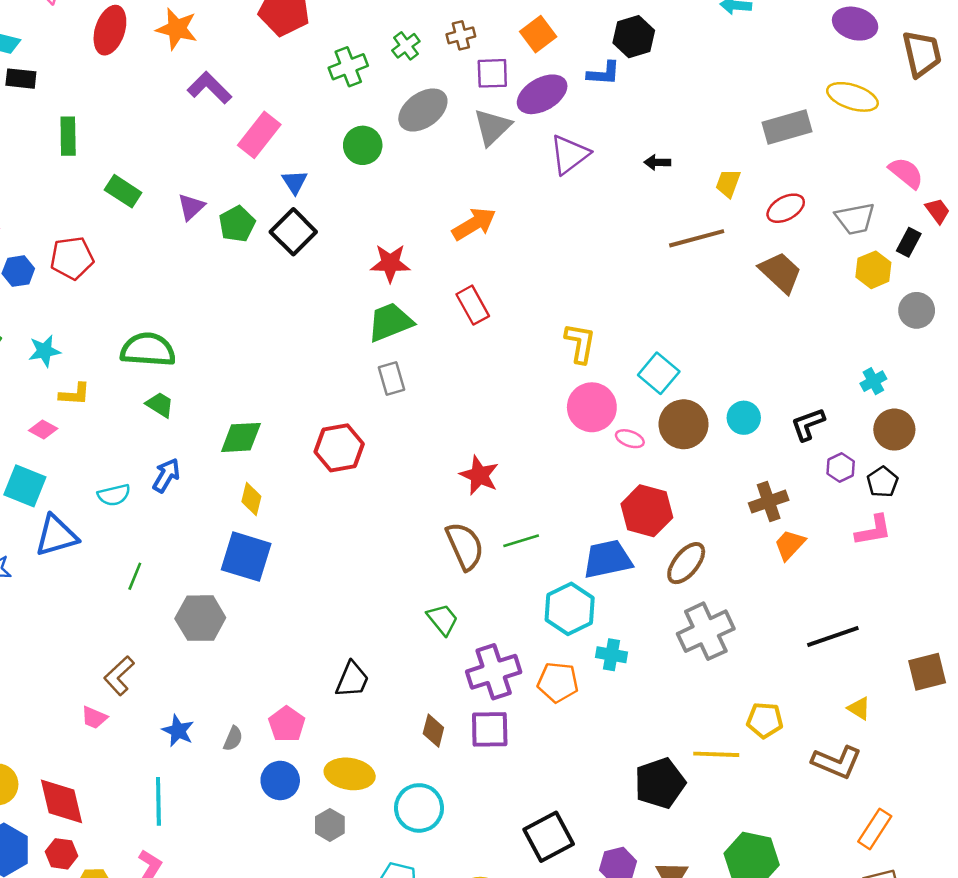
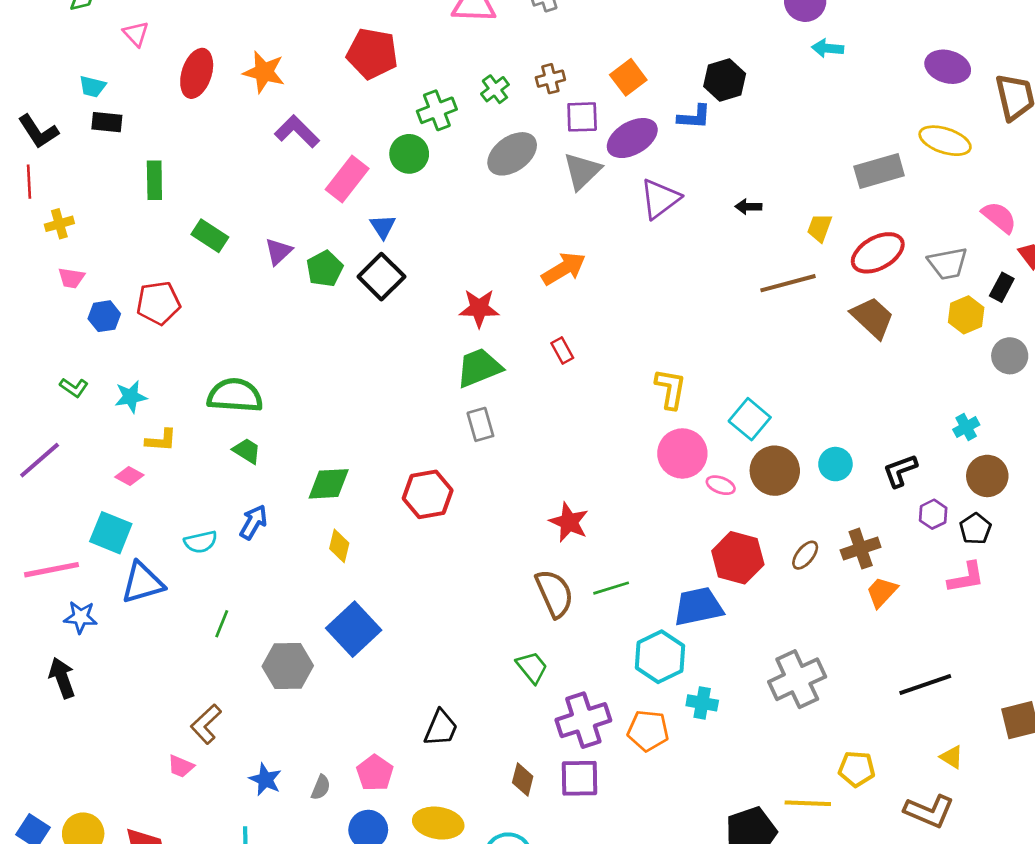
green circle: (363, 145) -> (409, 154), moved
red ellipse: (786, 208) -> (878, 253), size x1.4
red rectangle: (473, 305) -> (562, 351), size x0.7
blue square: (246, 557) -> (354, 629), moved, turned 30
brown ellipse: (686, 563) -> (805, 555), moved, size x0.7

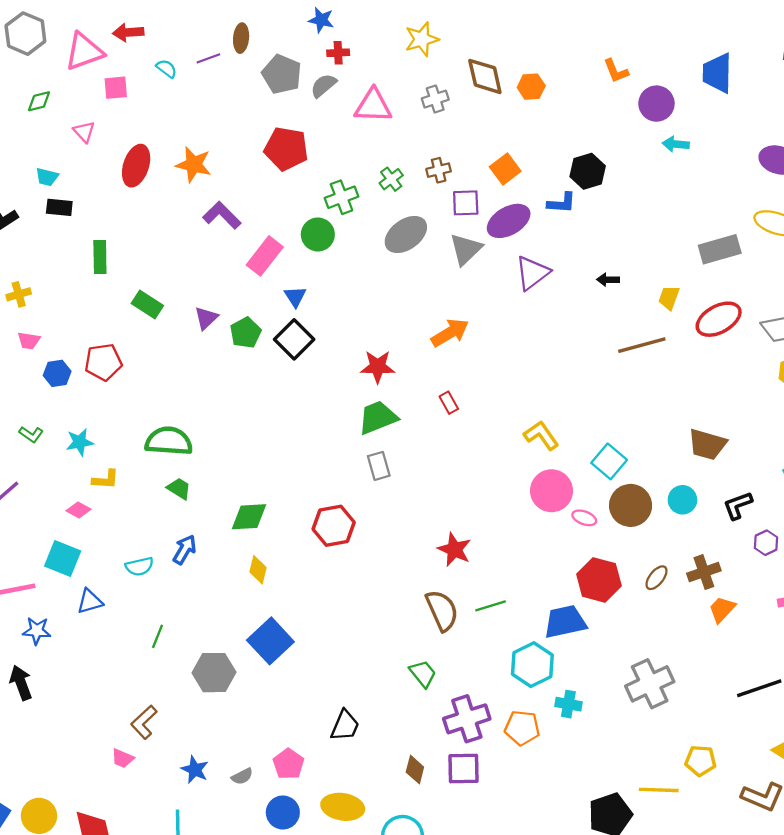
brown trapezoid: (872, 318) -> (707, 444), moved, turned 153
yellow L-shape: (671, 389) -> (541, 435), turned -45
blue triangle: (143, 583) -> (90, 601), size x0.7
gray semicircle: (321, 787) -> (242, 776), turned 40

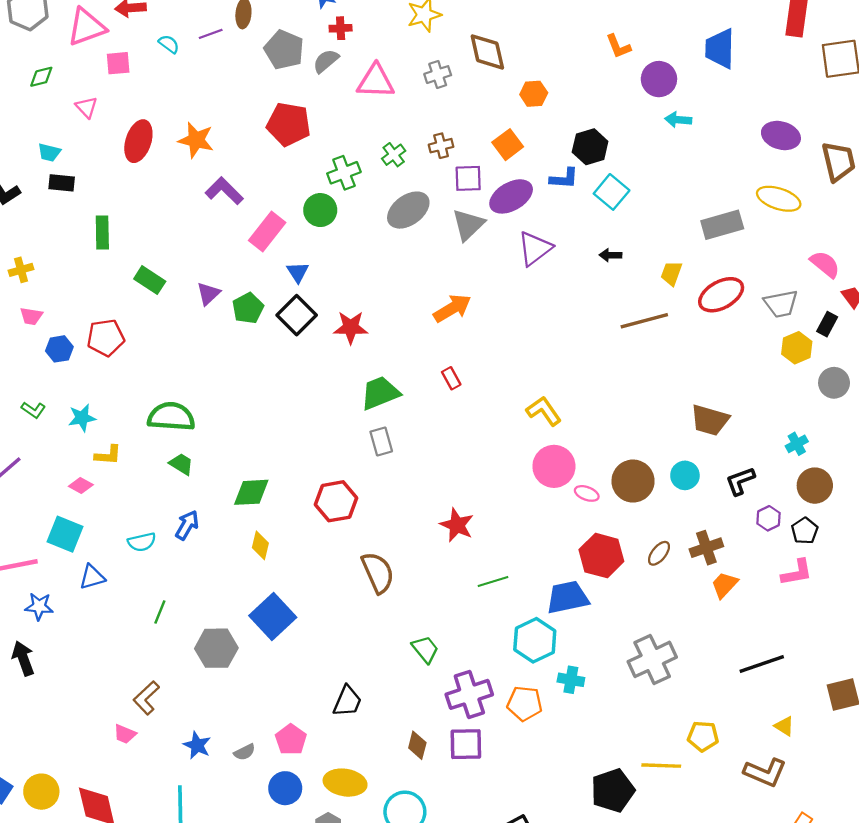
orange hexagon: (531, 87) -> (534, 94), moved
red star: (378, 367) -> (351, 327), moved
cyan square: (609, 461) -> (612, 192), moved
brown semicircle: (442, 610) -> (378, 573), moved

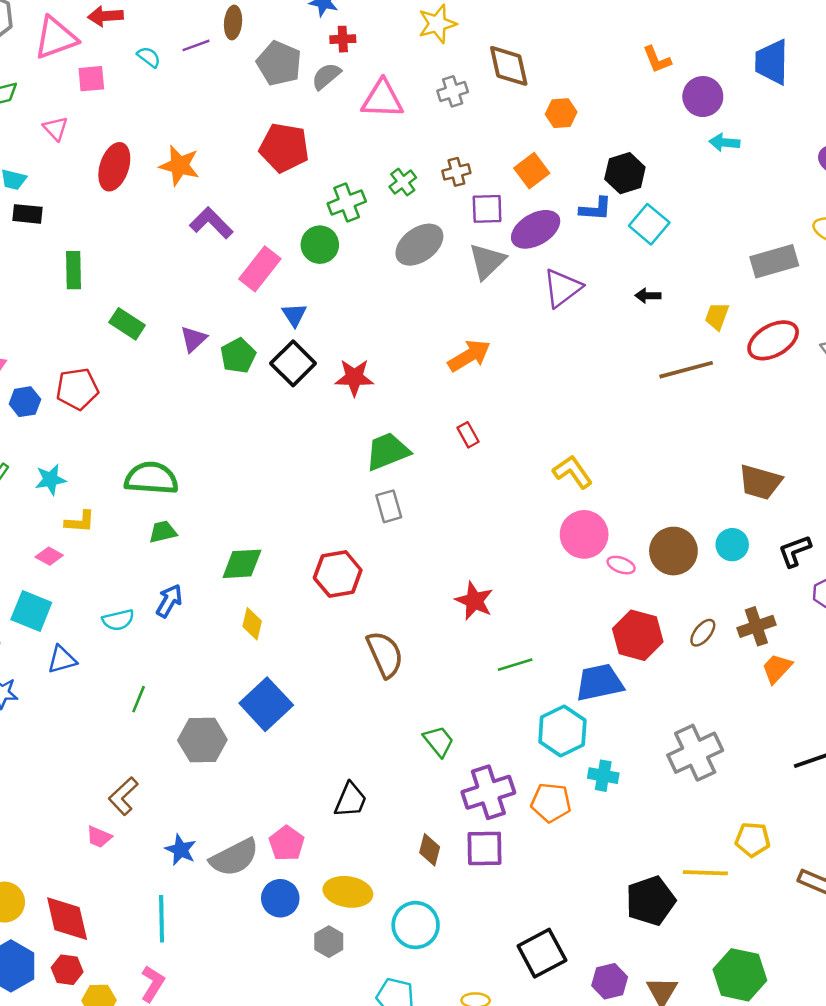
green trapezoid: (181, 464) -> (163, 532), turned -45
gray semicircle: (245, 752) -> (234, 857), size x2.0

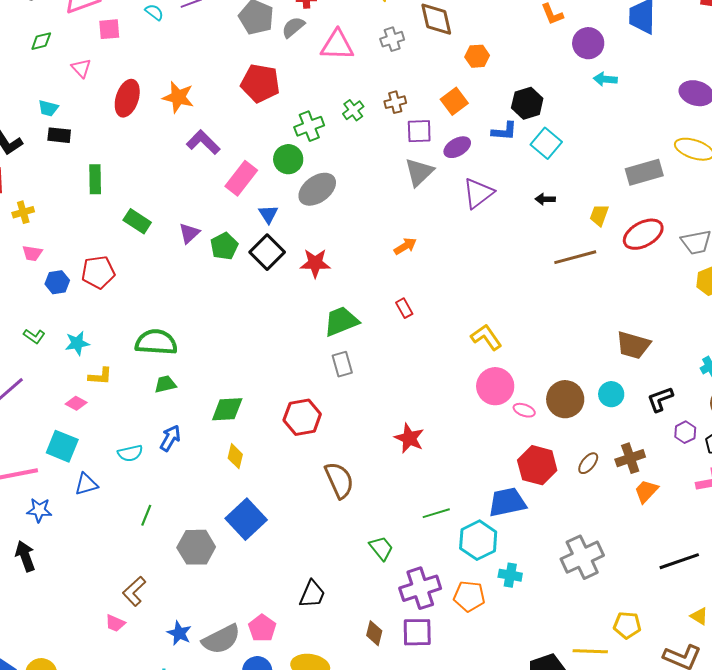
purple ellipse: (536, 229) -> (457, 147), size x0.7
gray ellipse: (419, 245) -> (317, 189), moved
orange arrow: (469, 356) -> (405, 246), size x0.7
green line: (515, 665) -> (436, 513), moved

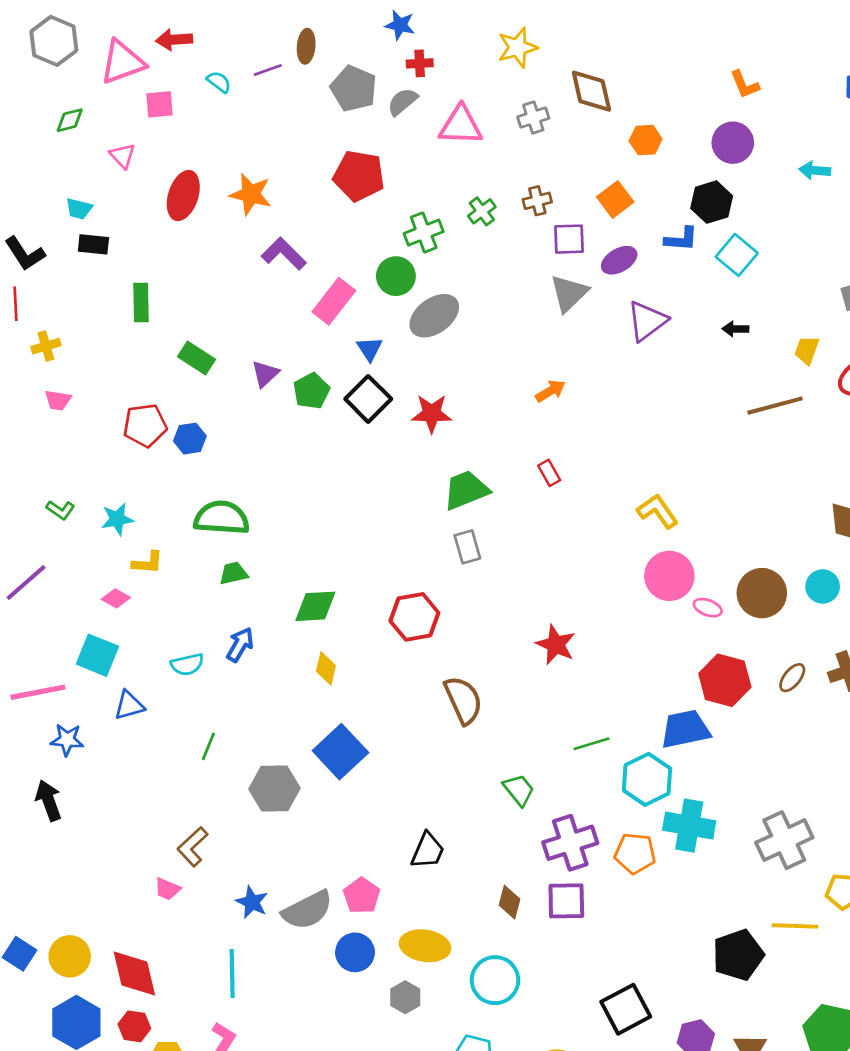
purple circle: (588, 43) -> (733, 143), moved
blue hexagon: (57, 282) -> (190, 439), moved
gray cross: (582, 557) -> (784, 840), moved
cyan cross: (510, 575) -> (689, 826), size x1.6

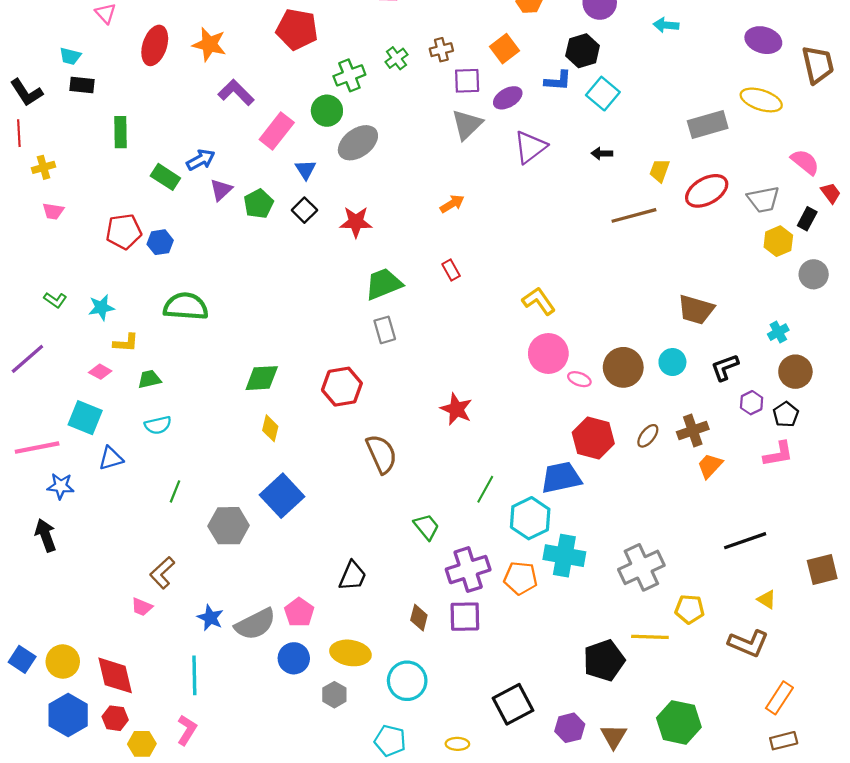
black square: (368, 399) -> (304, 210), size x0.7
green trapezoid: (233, 573) -> (149, 379), moved
blue arrow: (240, 645) -> (201, 160), moved, turned 32
green line: (591, 744) -> (485, 489), turned -44

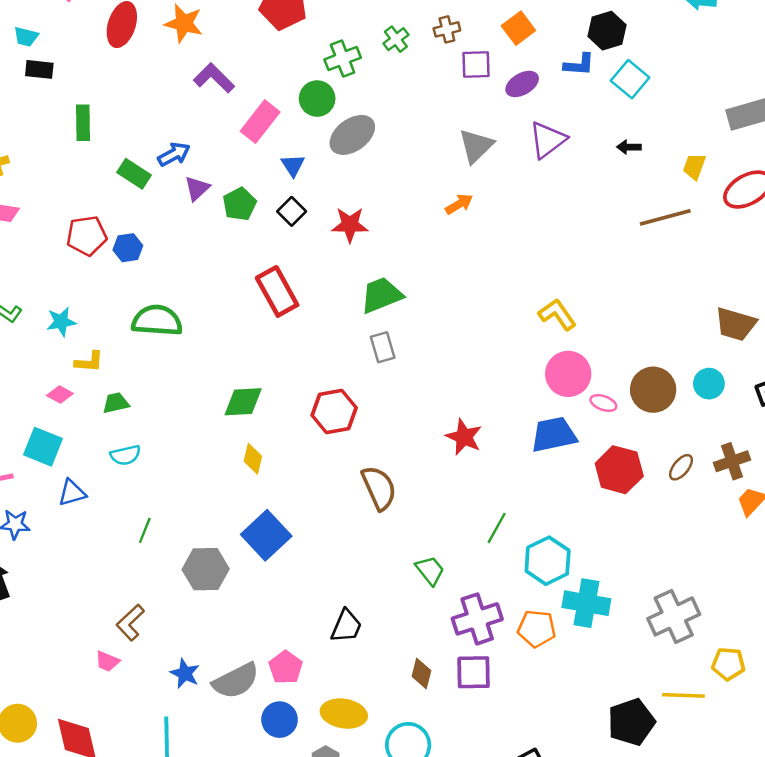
gray triangle: (467, 125) -> (476, 146), moved
red rectangle: (451, 270) -> (277, 291), moved, size x2.0
blue trapezoid: (561, 478) -> (554, 435), moved

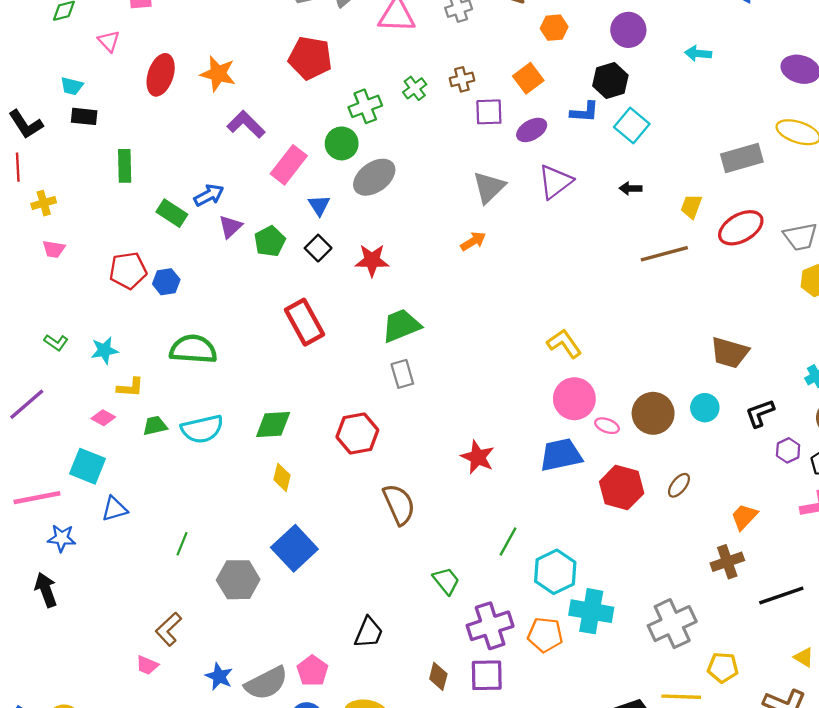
cyan semicircle: (125, 455) -> (202, 429), moved, size x1.5
brown cross: (732, 461) -> (727, 562), moved

